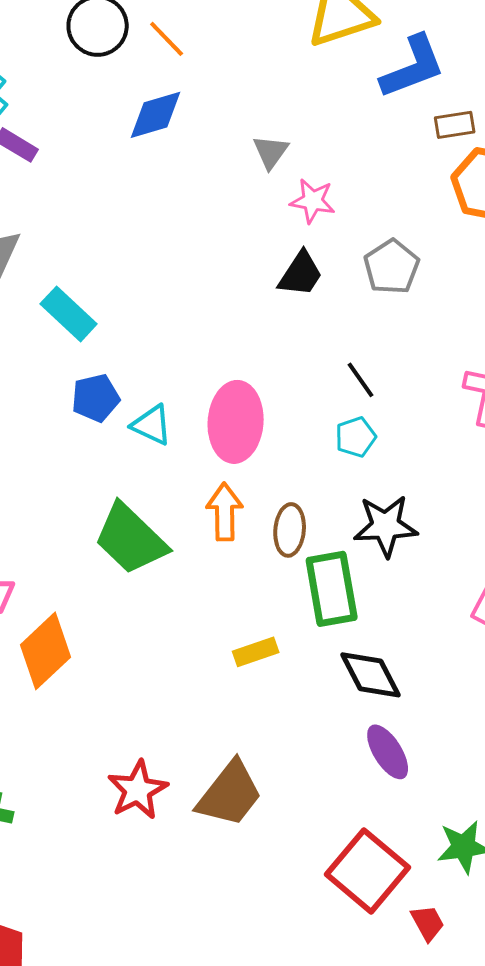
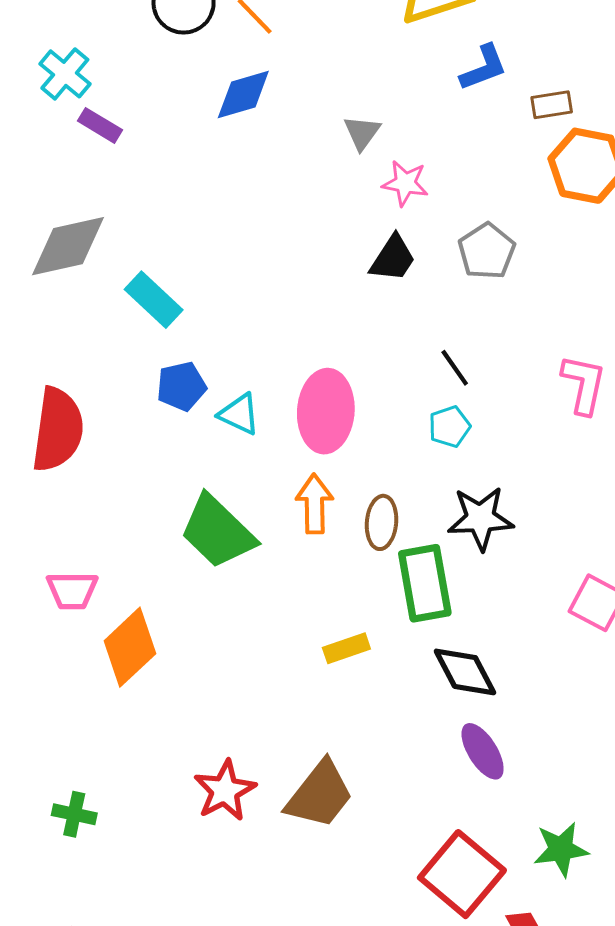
blue L-shape: (413, 67) -> (484, 68), moved, size x0.7

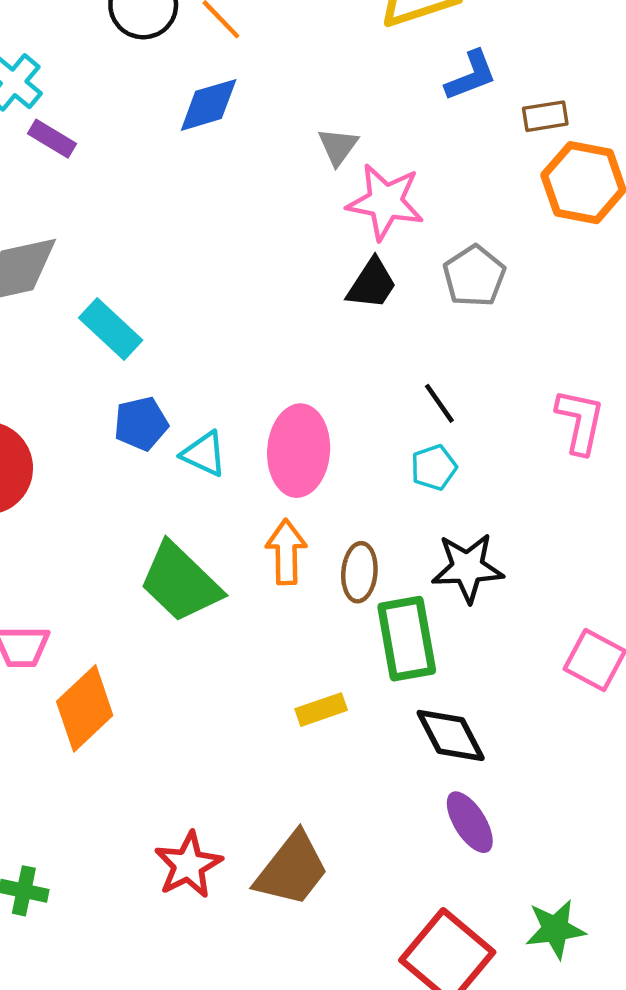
pink star: (405, 183) -> (385, 202), size x1.5

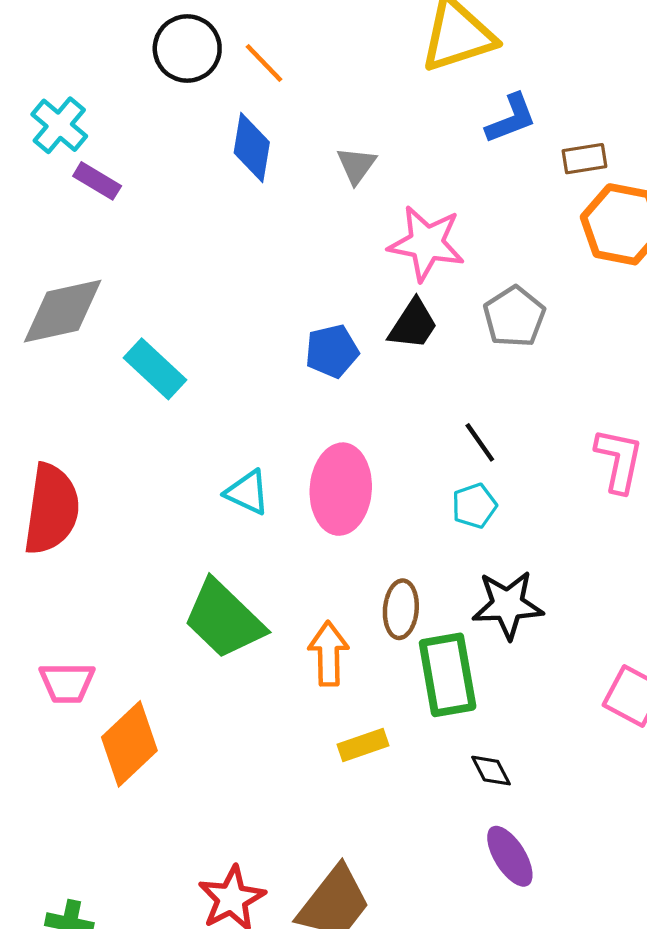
blue diamond: (209, 105) -> (252, 148), turned -64
gray triangle: (338, 147) -> (356, 165), moved
blue pentagon: (141, 424) -> (332, 351), moved
orange arrow: (286, 552) -> (329, 654), moved
black diamond: (451, 735) -> (491, 771), size x0.6

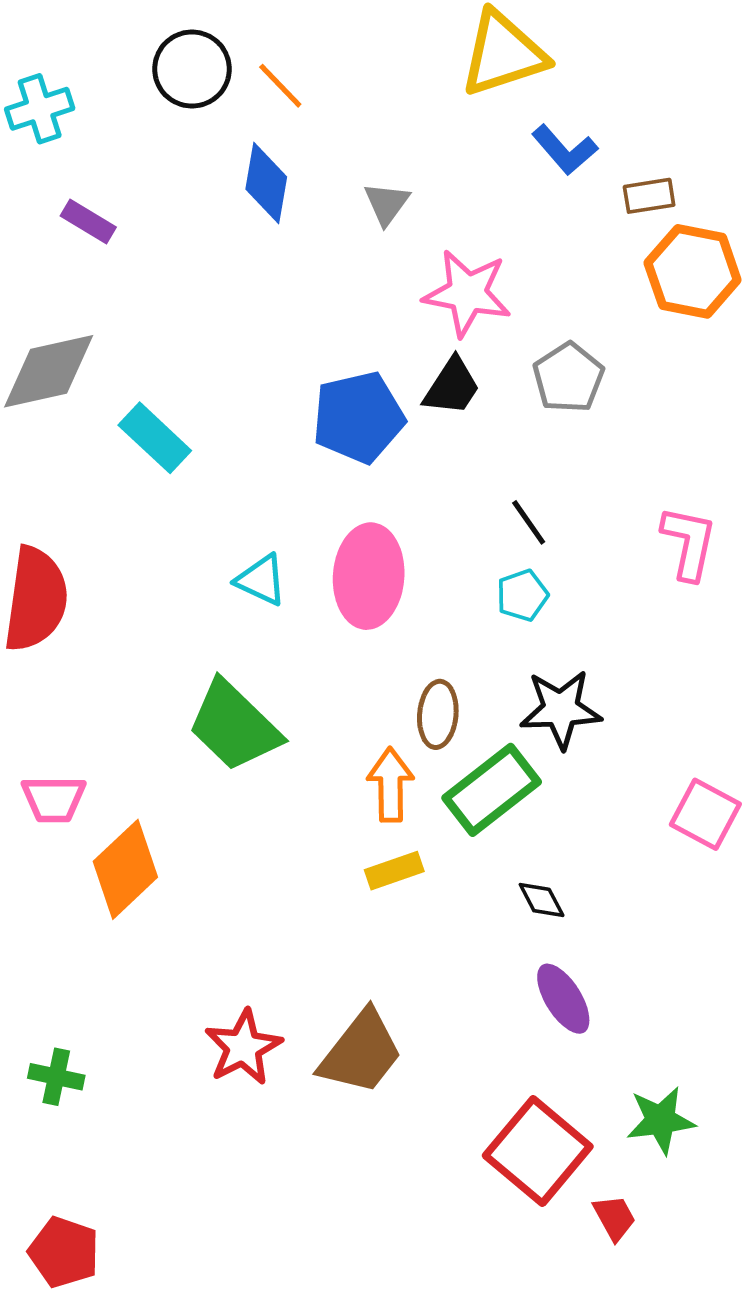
blue L-shape: (511, 119) -> (565, 150), turned 70
cyan cross: (59, 125) -> (40, 109), moved, turned 32
blue pentagon: (332, 351) -> (358, 417), size x1.5
orange arrow: (329, 654) -> (390, 785), moved
green rectangle: (448, 675) -> (492, 790), turned 62

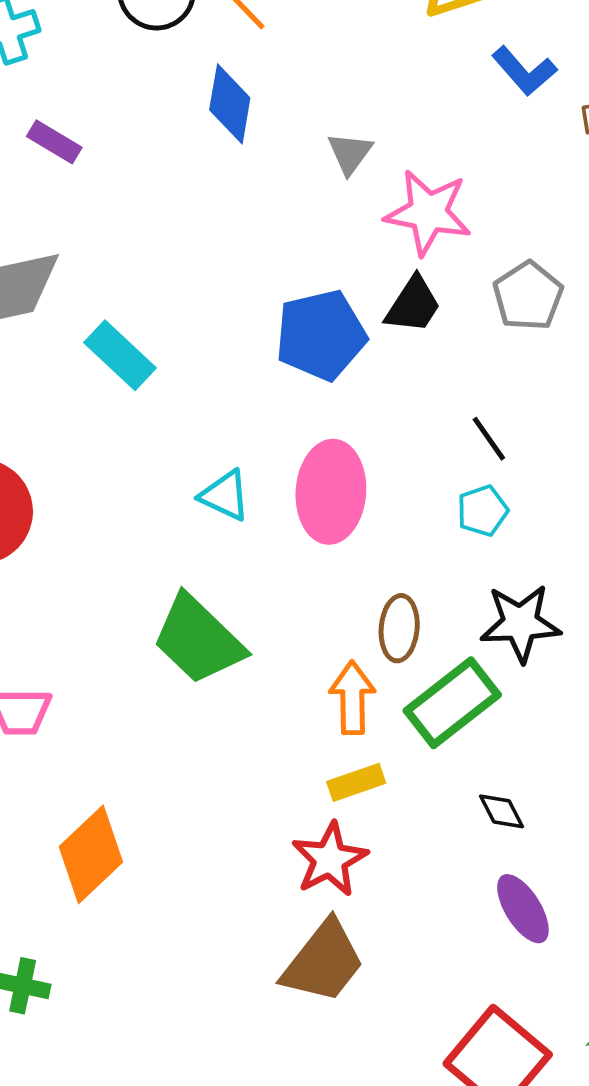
gray triangle: (387, 204) -> (350, 153), moved
orange diamond: (125, 869) -> (91, 854), moved
red star: (243, 1047) -> (330, 859), moved

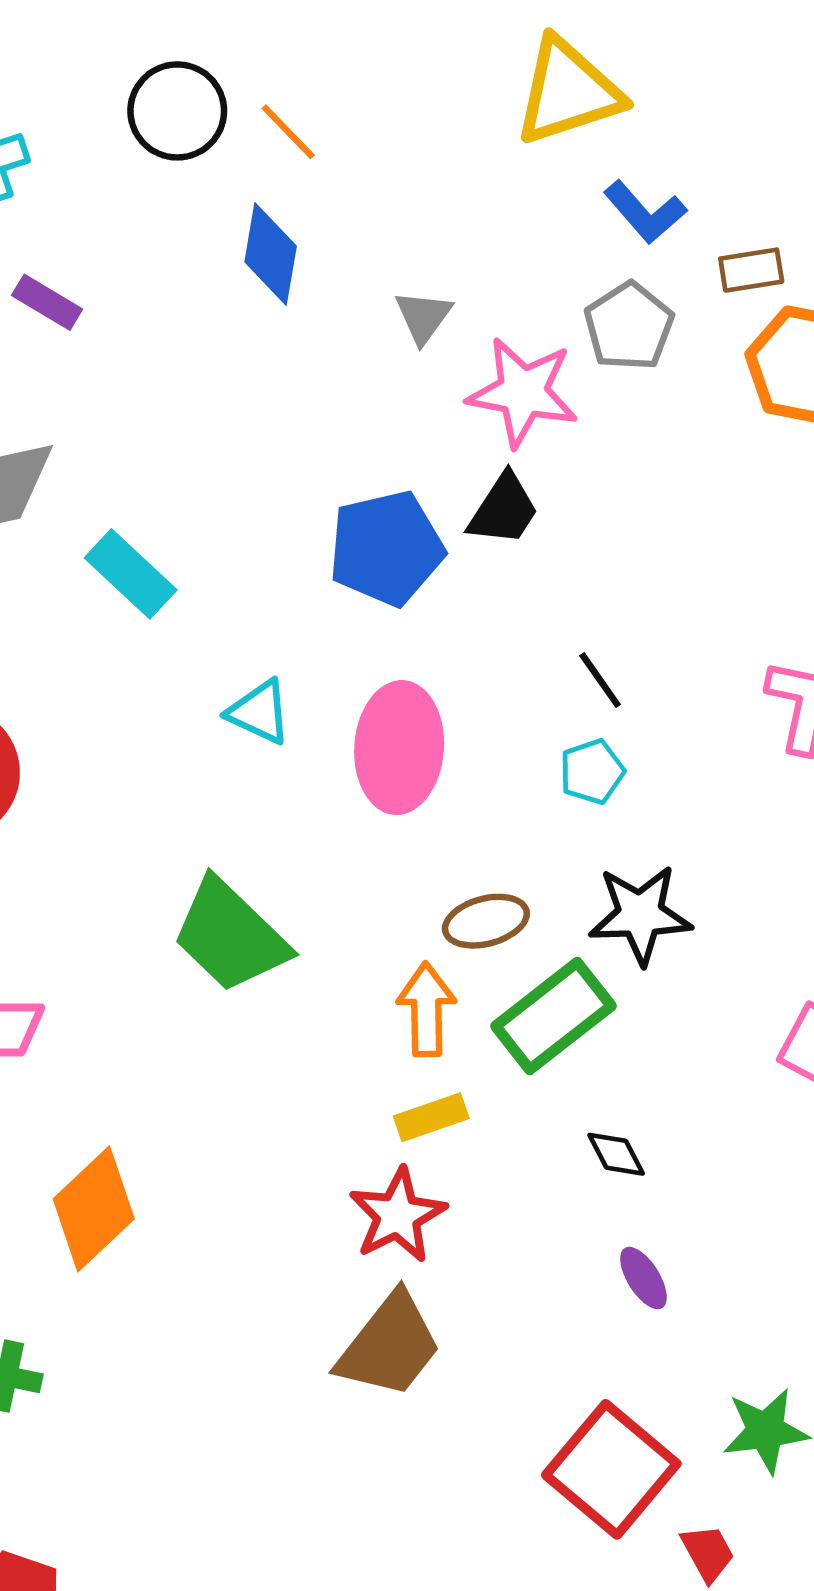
gray pentagon: (528, 296) -> (629, 326), moved
cyan triangle: (225, 496) -> (259, 712), moved
brown ellipse: (399, 628) -> (486, 921), turned 70
purple ellipse: (523, 909) -> (643, 1278), size x0.7

